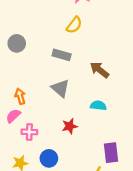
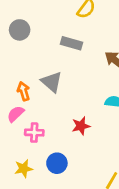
gray triangle: (60, 88) -> (52, 82), moved

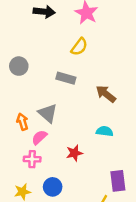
pink semicircle: (16, 114) -> (39, 137), moved

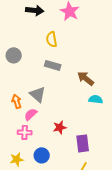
yellow semicircle: (79, 47) -> (52, 39), moved, turned 133
cyan semicircle: (105, 131) -> (96, 99), moved
purple rectangle: (118, 181) -> (83, 143), moved

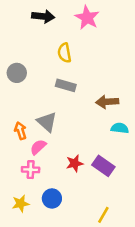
brown arrow: (86, 78) -> (107, 102), turned -42
purple rectangle: (83, 143) -> (103, 166), moved, turned -48

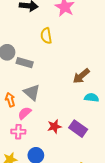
gray rectangle: (66, 85) -> (25, 63), moved
brown arrow: (107, 102) -> (81, 76), turned -36

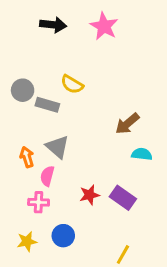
yellow semicircle: (46, 36) -> (72, 84), moved, turned -49
pink semicircle: (25, 113) -> (47, 176), turned -32

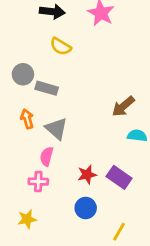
yellow semicircle: (72, 84) -> (61, 46), moved
orange arrow: (27, 157) -> (27, 119), moved
blue circle: (63, 236) -> (86, 208), moved

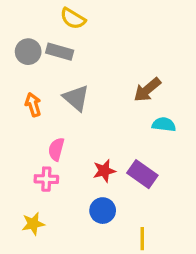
gray rectangle: (47, 88) -> (60, 52), moved
gray triangle: (56, 129) -> (76, 98), moved
yellow line: (119, 232) -> (142, 239), turned -30

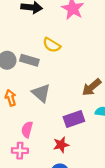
yellow semicircle: (73, 19) -> (52, 45), moved
purple rectangle: (142, 174) -> (74, 119), moved, turned -54

